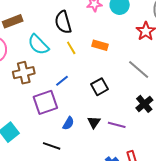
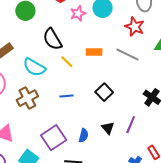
gray line: (139, 70) -> (127, 55), moved
blue line: (62, 81) -> (66, 96), turned 48
purple square: (45, 102) -> (54, 138), moved
purple line: (117, 125) -> (131, 125), turned -66

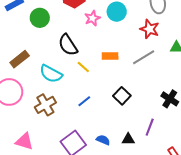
gray line: (127, 55) -> (144, 57), turned -55
blue line: (66, 96) -> (84, 101), turned -32
black triangle: (108, 128) -> (128, 139), moved, turned -48
blue semicircle: (84, 136) -> (103, 140), turned -80

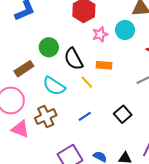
green circle: (40, 18) -> (49, 47), moved
orange rectangle: (110, 56) -> (104, 65), moved
pink triangle: (24, 141) -> (20, 129), moved

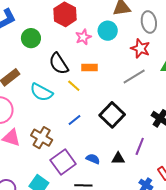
green circle: (49, 47) -> (31, 38), moved
black square: (123, 114) -> (112, 115), size x1.4
brown cross: (46, 117) -> (42, 138), moved, turned -30

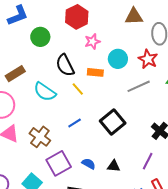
cyan circle: (108, 31) -> (118, 59), moved
purple line: (140, 146) -> (148, 161), moved

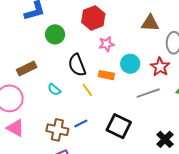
cyan semicircle: (45, 92) -> (54, 90), size x0.6
black square: (113, 122) -> (119, 126), turned -30
brown cross: (40, 137) -> (57, 130), moved, turned -30

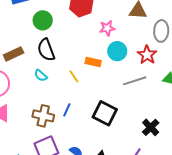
pink star: (107, 44) -> (107, 28), moved
black semicircle: (77, 65) -> (46, 50), moved
blue line: (81, 123) -> (67, 110), turned -40

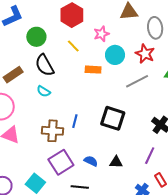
yellow line: (74, 76) -> (73, 46), moved

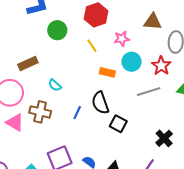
black semicircle: (45, 65) -> (100, 103), moved
black square: (113, 118) -> (118, 124), size x0.7
blue line: (75, 121) -> (77, 113), moved
brown cross: (53, 131) -> (40, 112), moved

